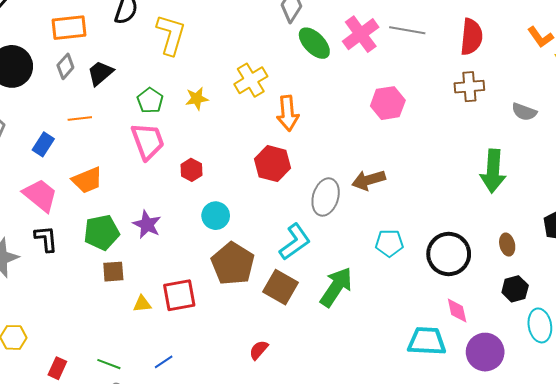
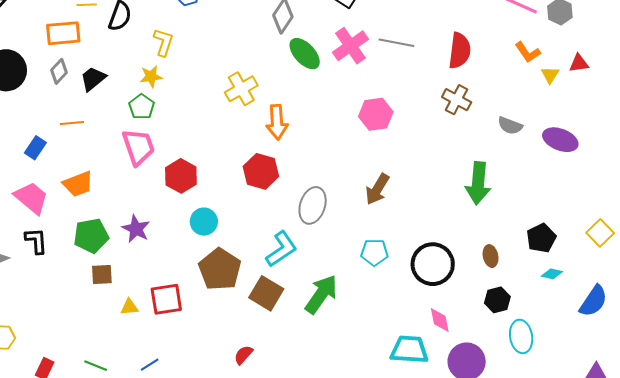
yellow L-shape: (171, 35) -> (163, 42), size x0.7
brown cross: (469, 87) -> (457, 100), turned 32
yellow star: (197, 99) -> (151, 77), moved
red hexagon: (191, 170) -> (181, 176), size x1.5
brown arrow: (369, 180) -> (377, 189), moved, turned -44

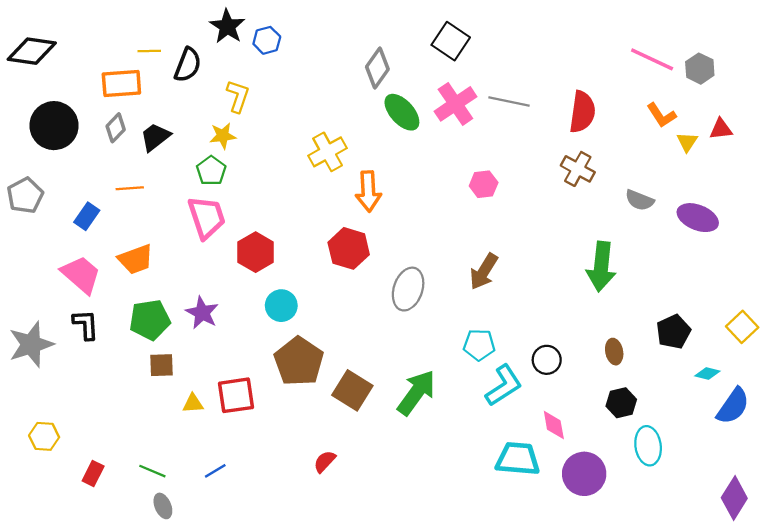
pink hexagon: (376, 114) -> (484, 184), size x0.7
cyan L-shape: (281, 249) -> (504, 386), moved
black circle: (433, 264) -> (547, 360), size x0.6
cyan diamond: (552, 274) -> (707, 374), moved

